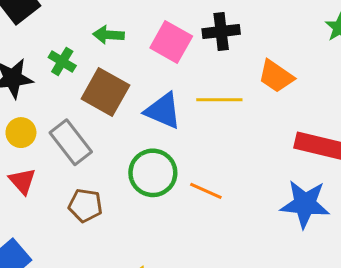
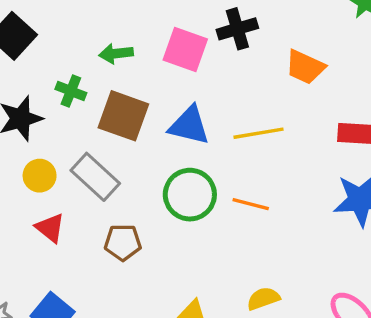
yellow line: (219, 100) -> (258, 133), moved

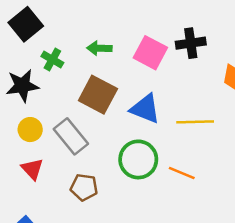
green cross: (71, 91) -> (52, 59), moved

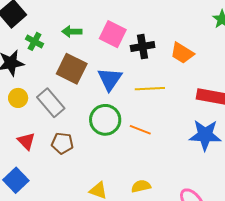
black cross: (191, 43) -> (143, 47), moved
blue triangle: (145, 109) -> (110, 79), turned 44
red triangle: (32, 169) -> (26, 141), moved

